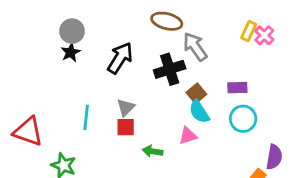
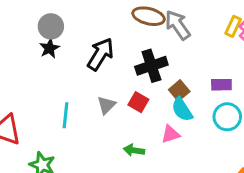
gray arrow: (195, 47) -> (178, 25), moved
red square: (126, 127) -> (138, 102), moved, turned 30

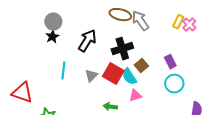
purple rectangle: (221, 85) -> (170, 62), turned 64
red square: (138, 102) -> (113, 74), size x1.5
cyan semicircle: (182, 109) -> (129, 77), moved
cyan line: (65, 115) -> (63, 71), moved

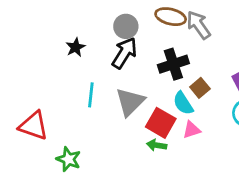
gray circle: (53, 22) -> (126, 26), moved
red square: (113, 74) -> (161, 123), moved
gray triangle: (91, 76) -> (130, 102), size x1.6

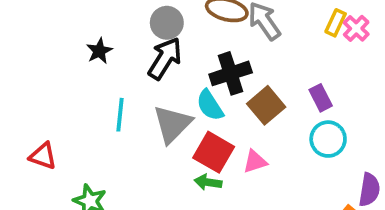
brown square: (200, 88) -> (266, 105), size x1.4
cyan semicircle: (183, 103) -> (210, 105), moved
red triangle: (34, 126) -> (43, 156), size x0.7

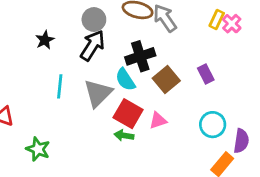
cyan circle: (328, 139) -> (213, 125), moved

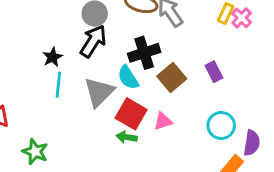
black star: (45, 40) -> (53, 57), moved

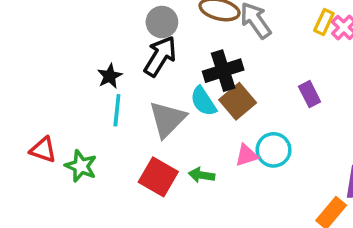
brown square: (172, 77) -> (238, 101), moved
red square: (131, 114) -> (158, 177), moved
cyan circle: (221, 125) -> (274, 150), moved
green star: (35, 152) -> (81, 166), moved

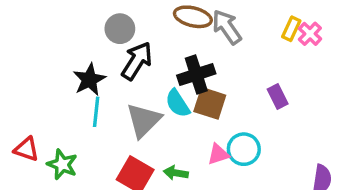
gray circle: (162, 22) -> (120, 29), moved
black star: (110, 76) -> (89, 80), size x1.4
brown square: (238, 101) -> (210, 103), turned -32

